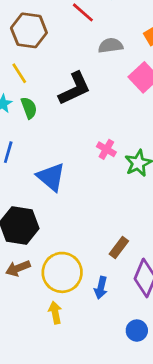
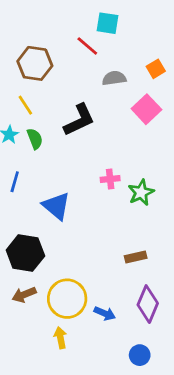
pink cross: (106, 149) -> (110, 179), turned -36
brown rectangle: (119, 248) -> (136, 257), moved, turned 40
blue arrow: (101, 288) -> (105, 313), turned -80

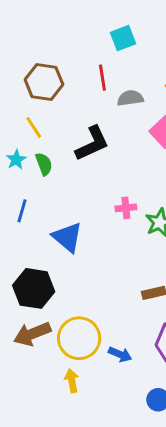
cyan square: (107, 23) -> (123, 38), turned -30
red line: (87, 46) -> (102, 78), moved, turned 40
brown arrow: (24, 295) -> (32, 334), size x1.4

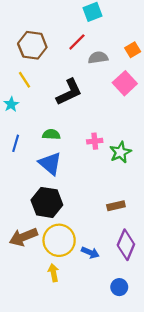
red line: (102, 78) -> (77, 42), turned 54
green semicircle: (44, 164) -> (51, 134), moved, turned -66
black hexagon: (34, 288) -> (47, 202), moved

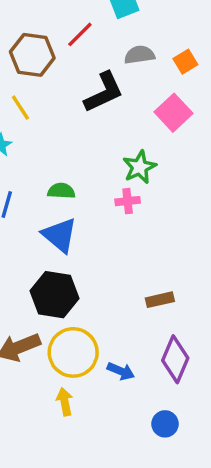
red line: (77, 42) -> (80, 34), moved
gray semicircle: (98, 58) -> (139, 55), moved
black L-shape: (69, 92) -> (104, 92), moved
green star: (120, 152) -> (139, 167), moved

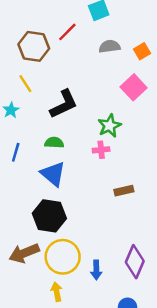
black L-shape: (104, 92) -> (64, 104), moved
brown rectangle: (160, 300) -> (124, 191), moved
blue arrow: (121, 371) -> (96, 270), turned 66

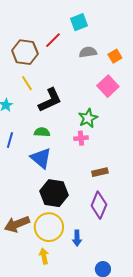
yellow line: (25, 84) -> (27, 83), moved
black hexagon: (49, 216) -> (54, 193), moved
purple diamond: (135, 262) -> (99, 205), moved

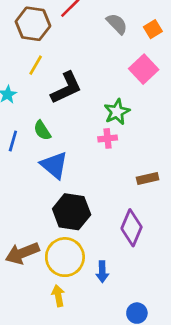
gray semicircle: (88, 52) -> (117, 24), turned 54
yellow line: (27, 83) -> (36, 65), turned 63
green semicircle: (42, 132) -> (42, 130), moved, turned -126
brown rectangle: (100, 172) -> (148, 178), moved

